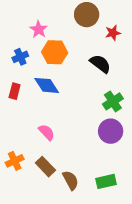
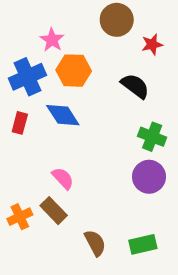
blue cross: (20, 57) -> (27, 77), size x1.6
green cross: (113, 101) -> (152, 137), turned -36
brown rectangle: (45, 167) -> (54, 211), moved

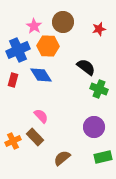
brown circle: (117, 20) -> (63, 22), moved
black semicircle: (135, 86) -> (86, 67), moved
purple circle: (149, 177) -> (94, 127), moved
brown semicircle: (95, 243) -> (62, 158), turned -102
green rectangle: (143, 244) -> (103, 157), moved

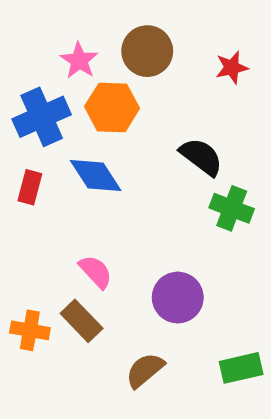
purple circle: (94, 127) -> (178, 298), moved
orange cross: (13, 141) -> (30, 330), turned 35

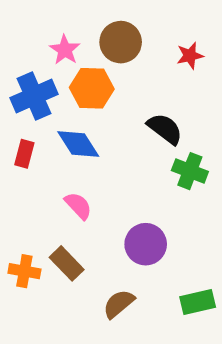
pink semicircle: (96, 272) -> (78, 206), moved

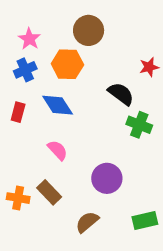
pink star: (65, 50) -> (29, 39), moved
red star: (190, 56) -> (149, 67), moved
blue cross: (34, 96) -> (25, 70), size x0.7

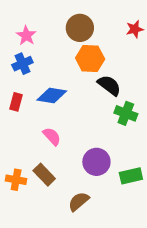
orange hexagon: (67, 64) -> (90, 58), moved
red star: (149, 67) -> (135, 29), moved
blue diamond: (58, 105) -> (52, 95), turned -48
green rectangle: (145, 221) -> (131, 176), moved

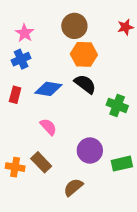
black semicircle: (109, 85) -> (85, 84), moved

